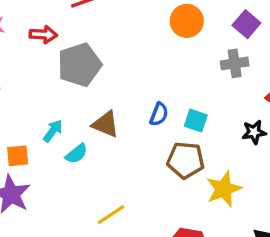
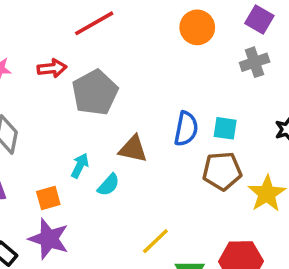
blue semicircle: (159, 114) -> (186, 129), size x1.4

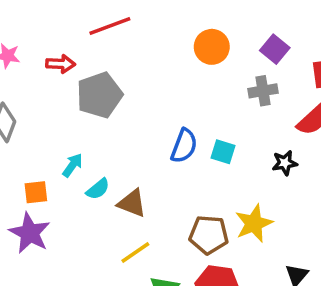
brown triangle: (133, 149) -> (132, 203), moved
brown pentagon: (222, 171) -> (209, 235), moved

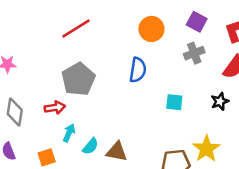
red arrow: (61, 64) -> (55, 108), moved
blue semicircle: (184, 146) -> (138, 70), moved

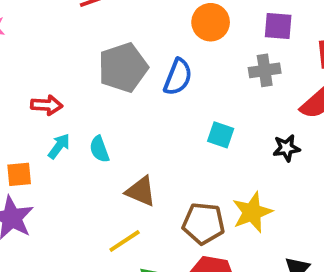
purple square: (197, 22) -> (278, 26), turned -36
gray pentagon: (78, 79) -> (123, 68), moved
cyan semicircle: (90, 146) -> (99, 149), moved, turned 108
brown triangle: (117, 152) -> (141, 191), moved

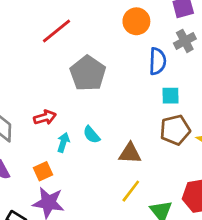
blue semicircle: (178, 77) -> (157, 61), moved
brown pentagon: (203, 223) -> (175, 130), moved

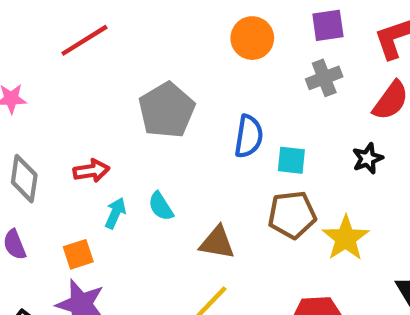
red line: (57, 31) -> (84, 40), moved
blue semicircle: (157, 61) -> (249, 136), moved

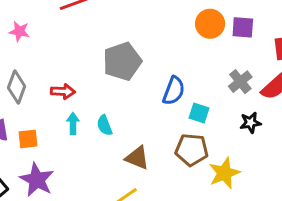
orange circle: (252, 38) -> (210, 24), moved
gray cross: (324, 78) -> (240, 82), moved, turned -30
cyan arrow: (115, 213) -> (73, 123), turned -36
orange square: (78, 254) -> (28, 139), moved

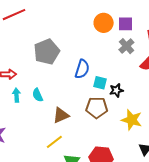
gray cross: (240, 82) -> (126, 46), moved
black star: (250, 123) -> (116, 90), moved
brown triangle: (137, 158) -> (61, 115), turned -42
yellow star: (224, 173) -> (132, 120), moved, turned -30

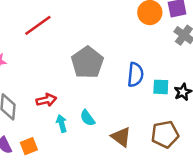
brown pentagon: (97, 108) -> (165, 134), moved
brown triangle: (61, 115) -> (121, 137), turned -48

